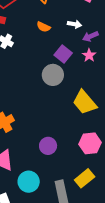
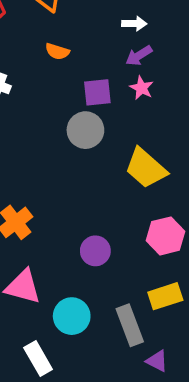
white arrow: (74, 24) -> (134, 24), moved
purple square: (63, 54) -> (97, 92), turned -36
yellow rectangle: (85, 178) -> (165, 296), turned 30

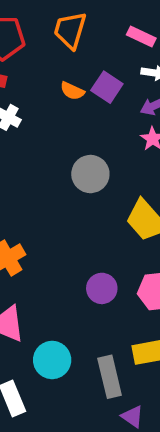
purple square: (97, 92) -> (107, 87), moved, turned 32
purple circle: (95, 251) -> (102, 288), moved

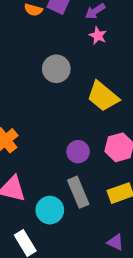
gray rectangle: (110, 377) -> (78, 192), moved

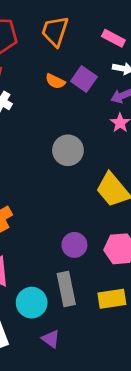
purple triangle: (115, 242) -> (51, 339), moved

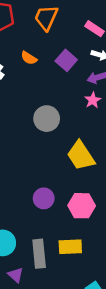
orange semicircle: (55, 81) -> (29, 58), moved
gray rectangle: (66, 289) -> (39, 254), moved

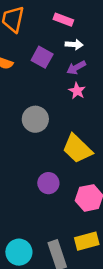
purple circle: (44, 198) -> (48, 183), moved

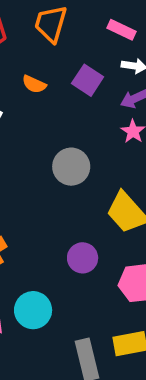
cyan circle: (19, 252) -> (33, 310), moved

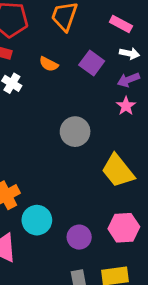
purple circle: (83, 258) -> (79, 237), moved
cyan circle: (33, 310) -> (37, 220), moved

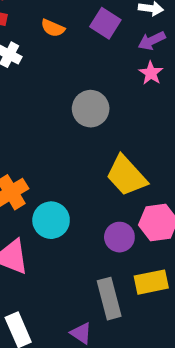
yellow trapezoid: (118, 171) -> (126, 176), moved
purple circle: (79, 237) -> (119, 237), moved

